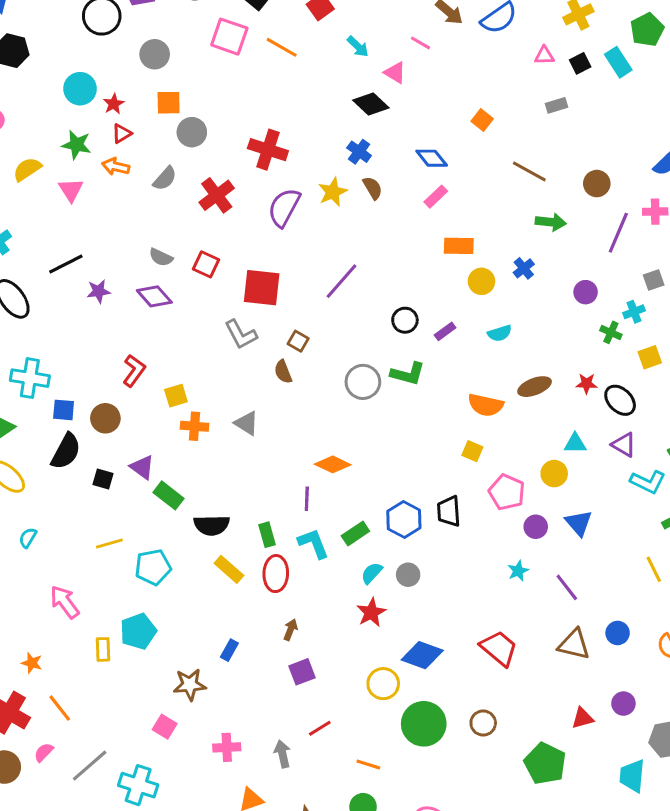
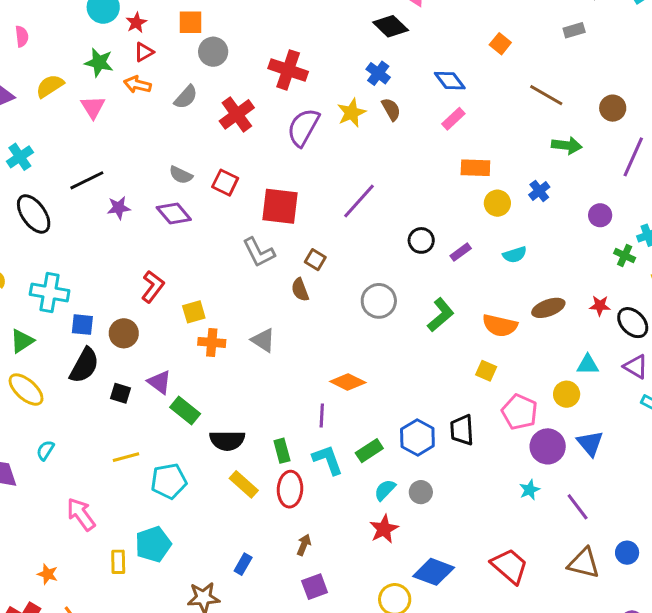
green L-shape: (408, 374) -> (441, 315), moved, turned -56
purple circle: (536, 527) -> (548, 446), size x1.5

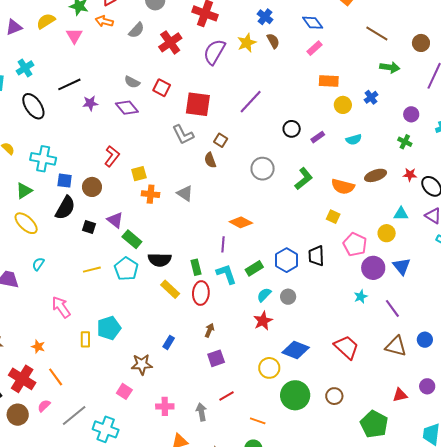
green cross: (625, 255) -> (405, 142), moved
cyan pentagon: (169, 481) -> (126, 269), moved, turned -30

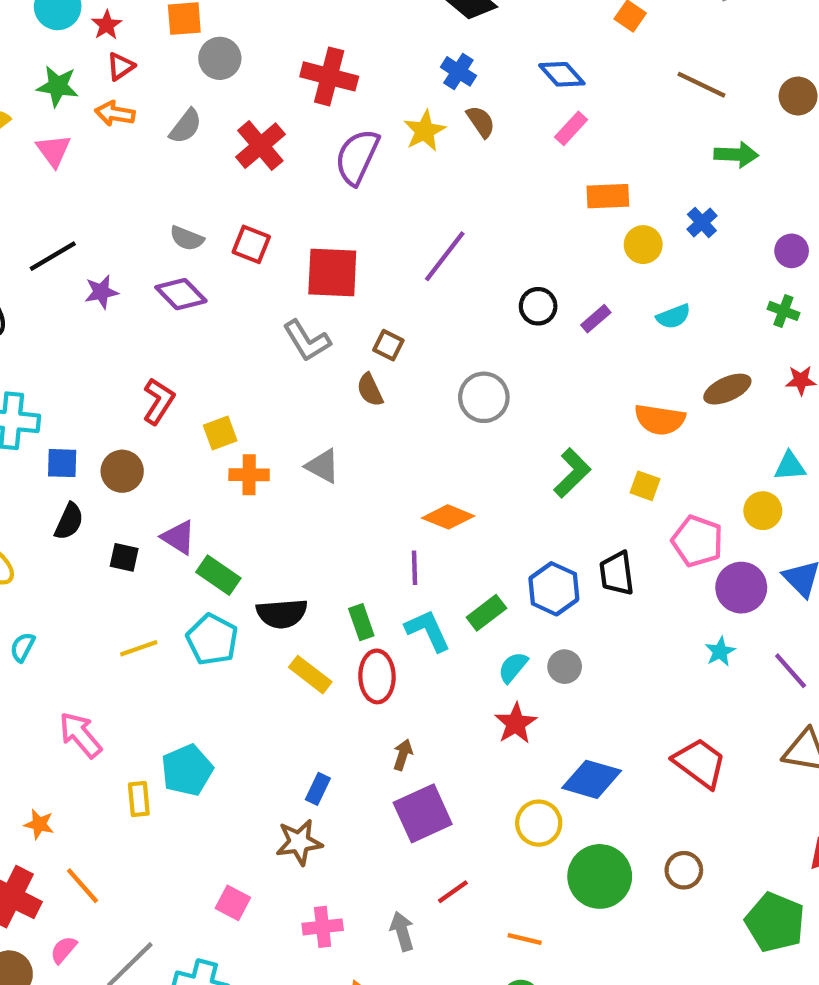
green L-shape: (304, 179) -> (572, 473), moved
black semicircle: (65, 208) -> (69, 521), size x0.7
purple square: (216, 358) -> (423, 813), size x1.5
brown star: (142, 364) -> (299, 842), moved

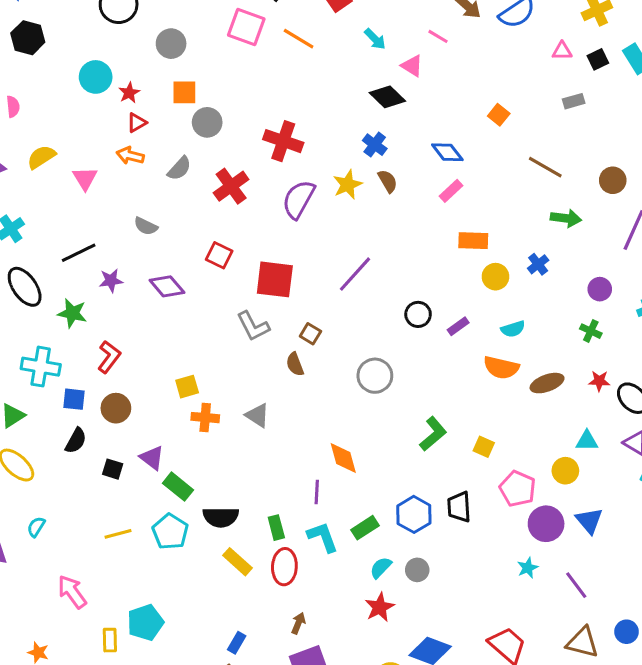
green star: (58, 86) -> (72, 313), moved
gray semicircle: (187, 238) -> (146, 226), moved
red L-shape: (159, 401) -> (109, 357), moved
orange semicircle: (660, 419) -> (501, 368), moved
orange diamond: (448, 517) -> (343, 458), turned 48

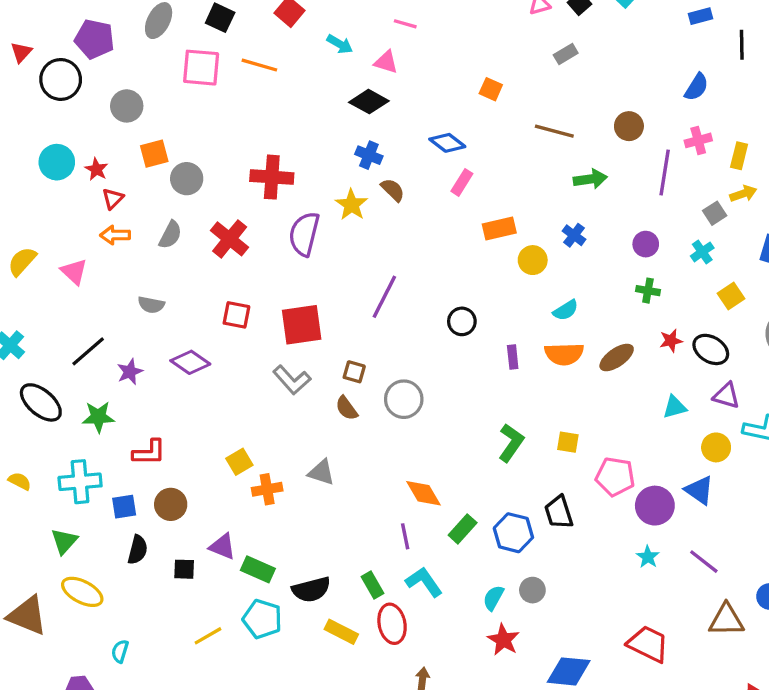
purple rectangle: (458, 326) -> (513, 357), moved, turned -45
red L-shape: (109, 357) -> (149, 452), turned 68
gray circle: (375, 376) -> (404, 399), moved
yellow circle: (565, 471) -> (716, 447), moved
green rectangle: (365, 528) -> (463, 529), moved

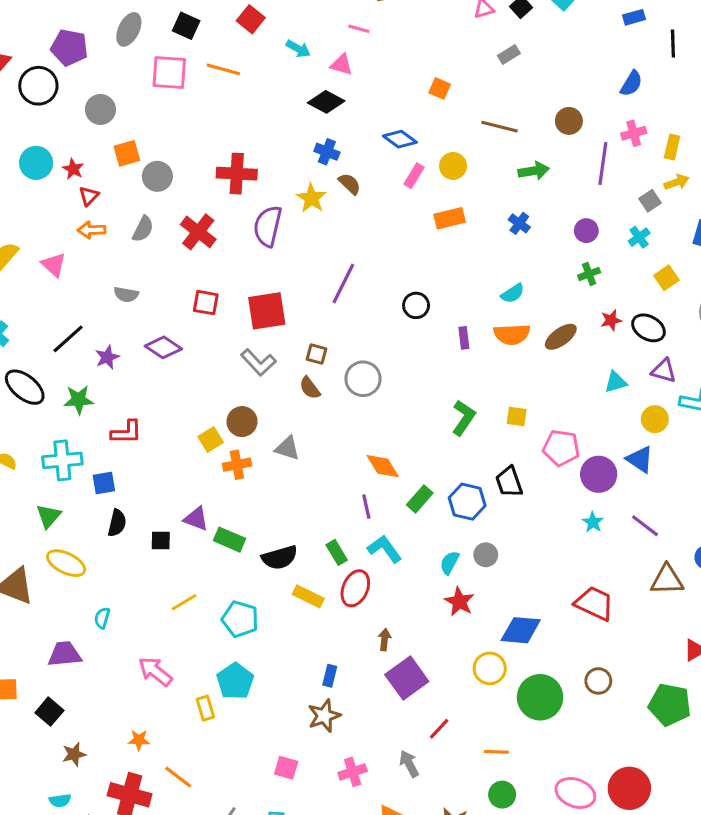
yellow circle: (533, 260) -> (453, 166), moved
green cross: (648, 291) -> (589, 274), turned -30
brown circle: (171, 504) -> (242, 422), moved
cyan pentagon: (262, 619) -> (240, 619), moved
red ellipse: (392, 624) -> (355, 588), turned 36

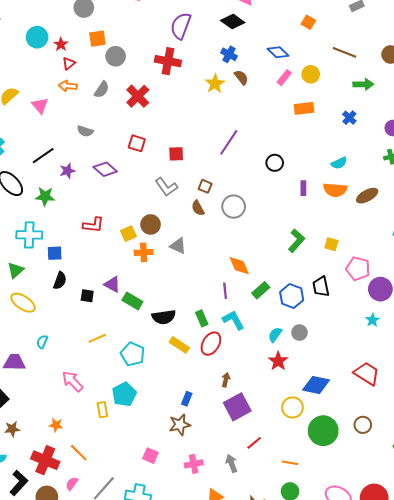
purple semicircle: (268, 226) -> (181, 26), moved
red square: (267, 311) -> (176, 154), size x0.6
red L-shape: (126, 432) -> (93, 225), moved

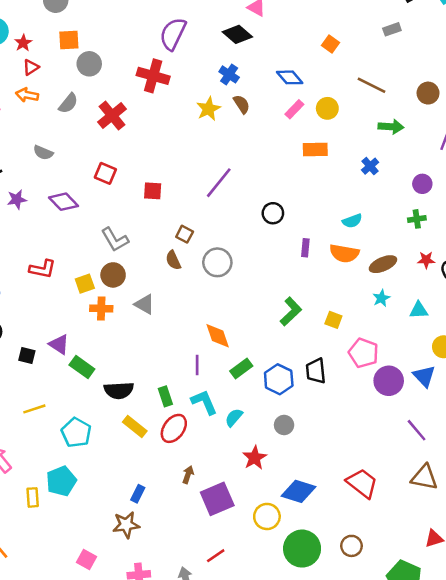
gray L-shape: (166, 187) -> (115, 240), moved
cyan star: (373, 320) -> (381, 298), moved
cyan semicircle: (275, 335) -> (234, 417), moved
purple square: (237, 407) -> (217, 499), moved

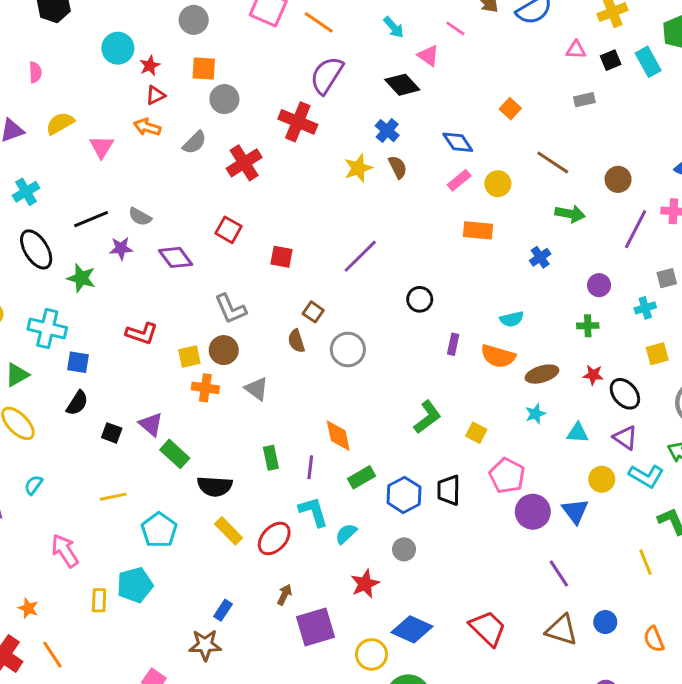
gray semicircle: (43, 153) -> (140, 217), moved
green rectangle: (165, 396) -> (271, 458), moved

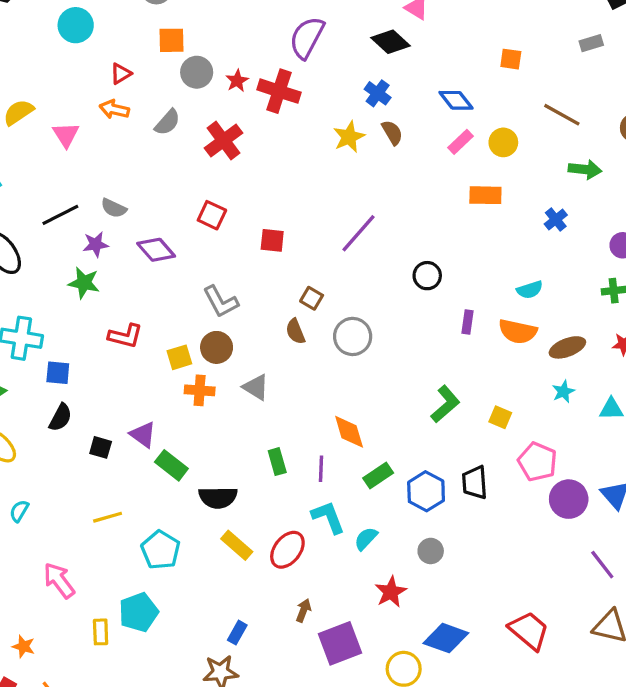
red star: (150, 66) -> (237, 81), moved
orange square: (510, 109) -> (511, 59), turned -30
green star: (81, 278) -> (84, 283), moved

